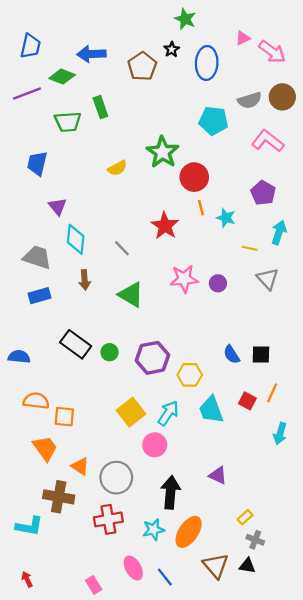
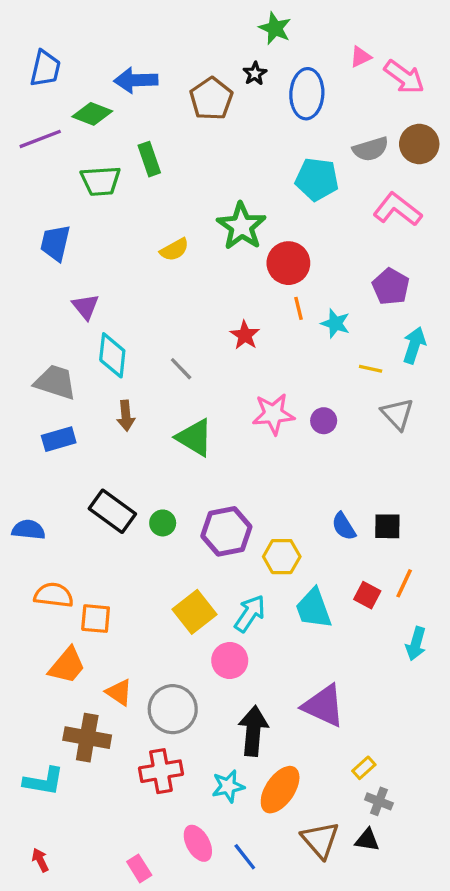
red star: (165, 226) -> (245, 335), size x0.7
orange trapezoid: (45, 448) -> (67, 666), turned 76
purple triangle: (218, 475) -> (324, 706), size x1.6

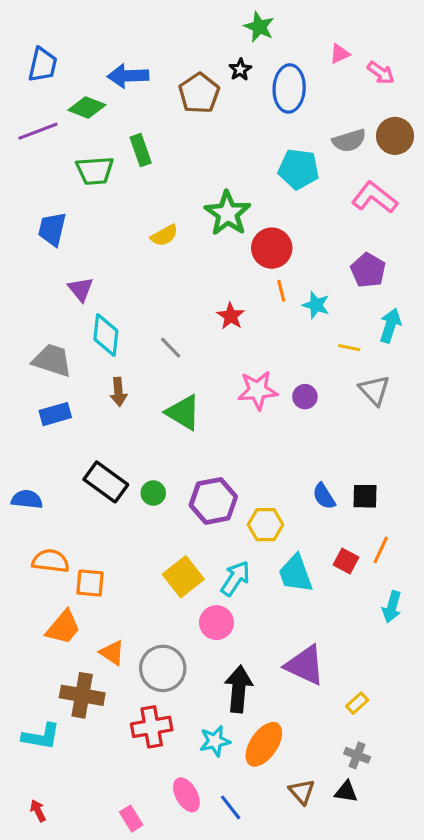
pink arrow: (404, 77) -> (381, 73), size x0.7
yellow rectangle: (364, 768) -> (357, 703), moved
brown triangle: (320, 840) -> (302, 792), size x0.7

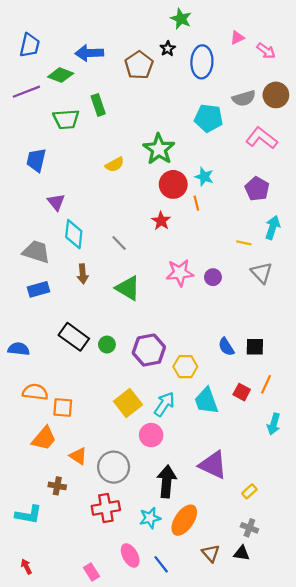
red circle: (272, 248) -> (173, 184), moved
cyan star: (316, 305) -> (204, 177), moved
brown cross: (82, 695) -> (57, 486), size x0.6

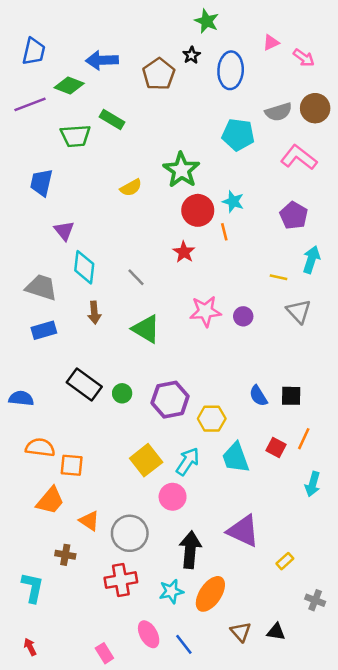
green rectangle: (98, 105) -> (112, 120), turned -40
cyan L-shape: (29, 515) -> (33, 588), turned -88
gray cross: (249, 528) -> (315, 600), moved

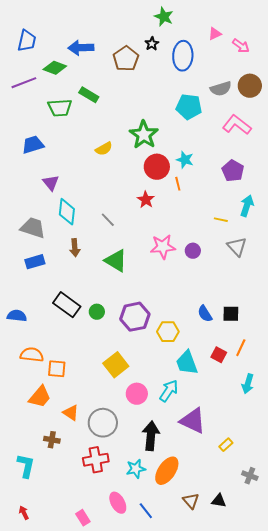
blue trapezoid: (41, 183) -> (33, 145), turned 60
cyan arrow: (188, 461) -> (169, 391), moved

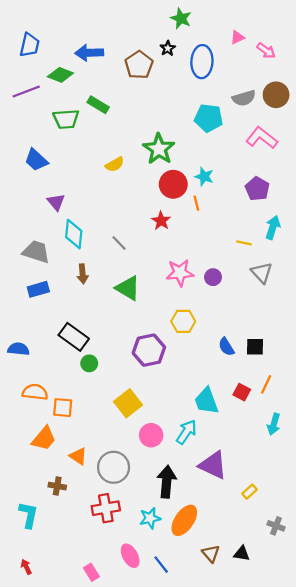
blue trapezoid: (33, 145) -> (36, 160), turned -120
green circle: (97, 312) -> (89, 363), moved
yellow hexagon: (168, 332) -> (183, 321), moved

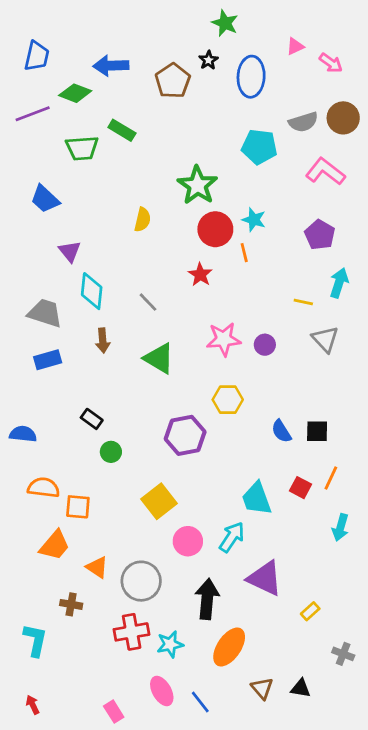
yellow semicircle: (115, 164) -> (143, 220), moved, turned -48
black rectangle: (74, 337) -> (92, 419), size x0.6
cyan star: (150, 518) -> (170, 644), moved

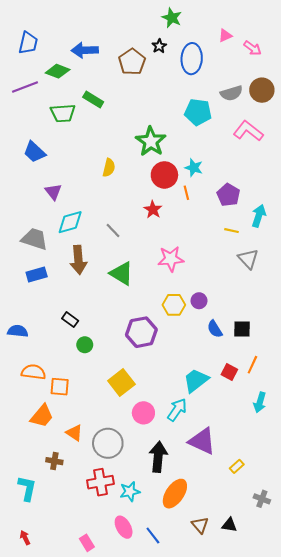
purple pentagon: (320, 235) -> (228, 195), moved
cyan diamond: (92, 291) -> (70, 222), turned 68
brown arrow: (103, 341) -> (78, 260), size x1.5
purple circle: (265, 345) -> (199, 301), moved
cyan trapezoid: (257, 499) -> (196, 380), turned 72

